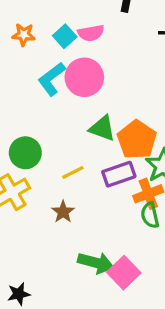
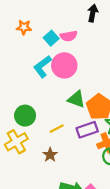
orange star: (24, 35) -> (24, 27), moved

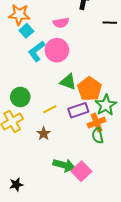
orange star: (24, 27) -> (19, 15), size x1.5
cyan square: (51, 38) -> (26, 31), moved

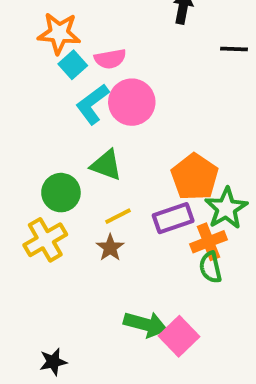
pink semicircle: (61, 23) -> (110, 59), moved
green triangle: (68, 82) -> (106, 165), moved
brown star: (44, 134) -> (110, 248), moved

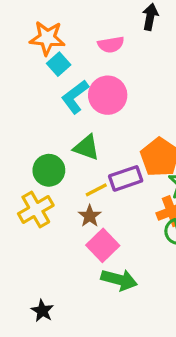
pink semicircle: (110, 59) -> (111, 45), moved
purple rectangle: (173, 218) -> (126, 178), moved
pink square: (179, 336) -> (103, 245), moved
black star: (53, 362) -> (42, 311), turned -30

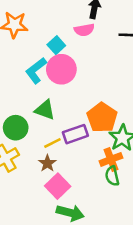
pink semicircle: (111, 45) -> (84, 30), moved
cyan square: (59, 64) -> (56, 45), moved

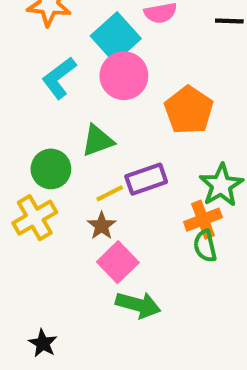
cyan square: (56, 45) -> (116, 37), size x1.6
cyan L-shape: (36, 71) -> (59, 78), moved
green triangle: (45, 110) -> (98, 141), turned -40
orange pentagon: (102, 118) -> (189, 110), moved

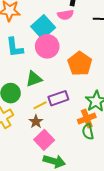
cyan L-shape: (59, 78) -> (15, 47), turned -60

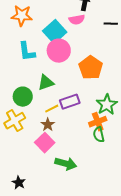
pink square: (44, 140) -> (45, 143), moved

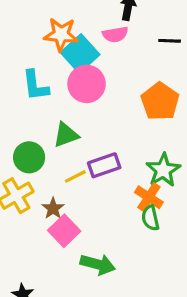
orange star: (22, 16) -> (61, 34), moved
orange pentagon: (91, 68) -> (160, 101), moved
orange cross: (98, 122) -> (149, 197), turned -36
brown star: (48, 125) -> (53, 208), moved

